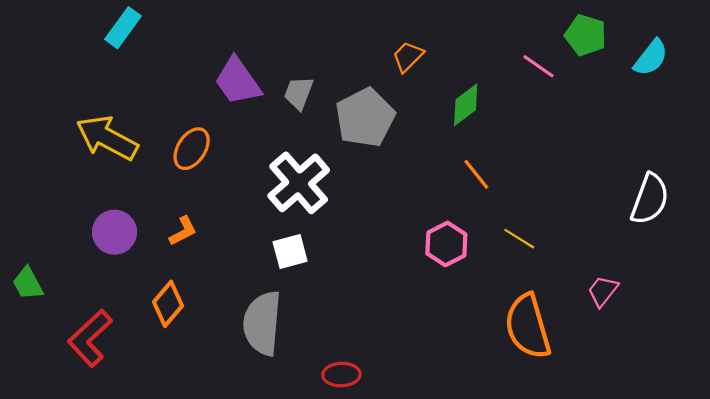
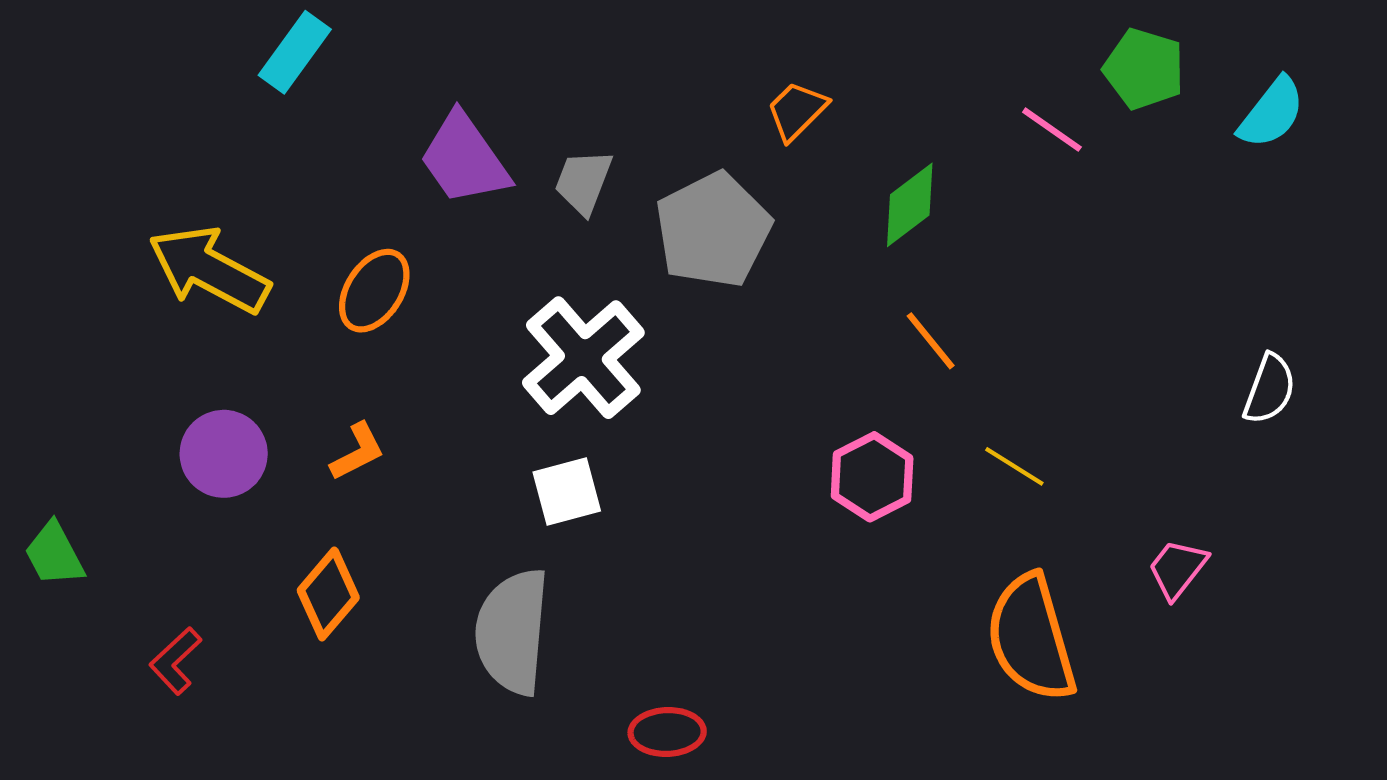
cyan rectangle: (123, 28) -> (295, 52), moved
white semicircle: (650, 199) -> (1269, 389), size x0.7
red L-shape: (90, 338) -> (176, 661), size x0.6

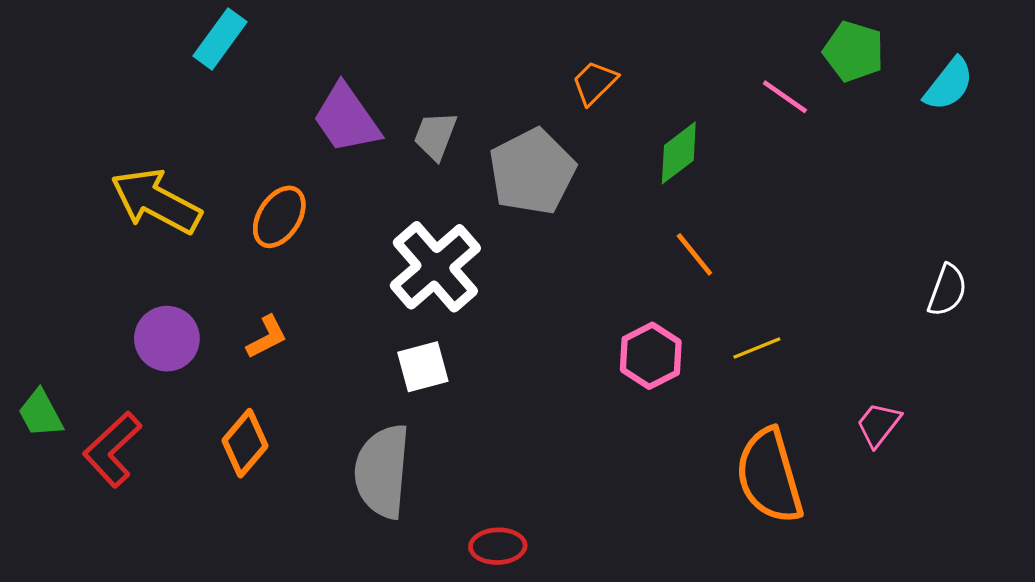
yellow line: (1014, 466) -> (757, 348), turned -54
red L-shape: (176, 661) -> (112, 449), moved, size x1.5

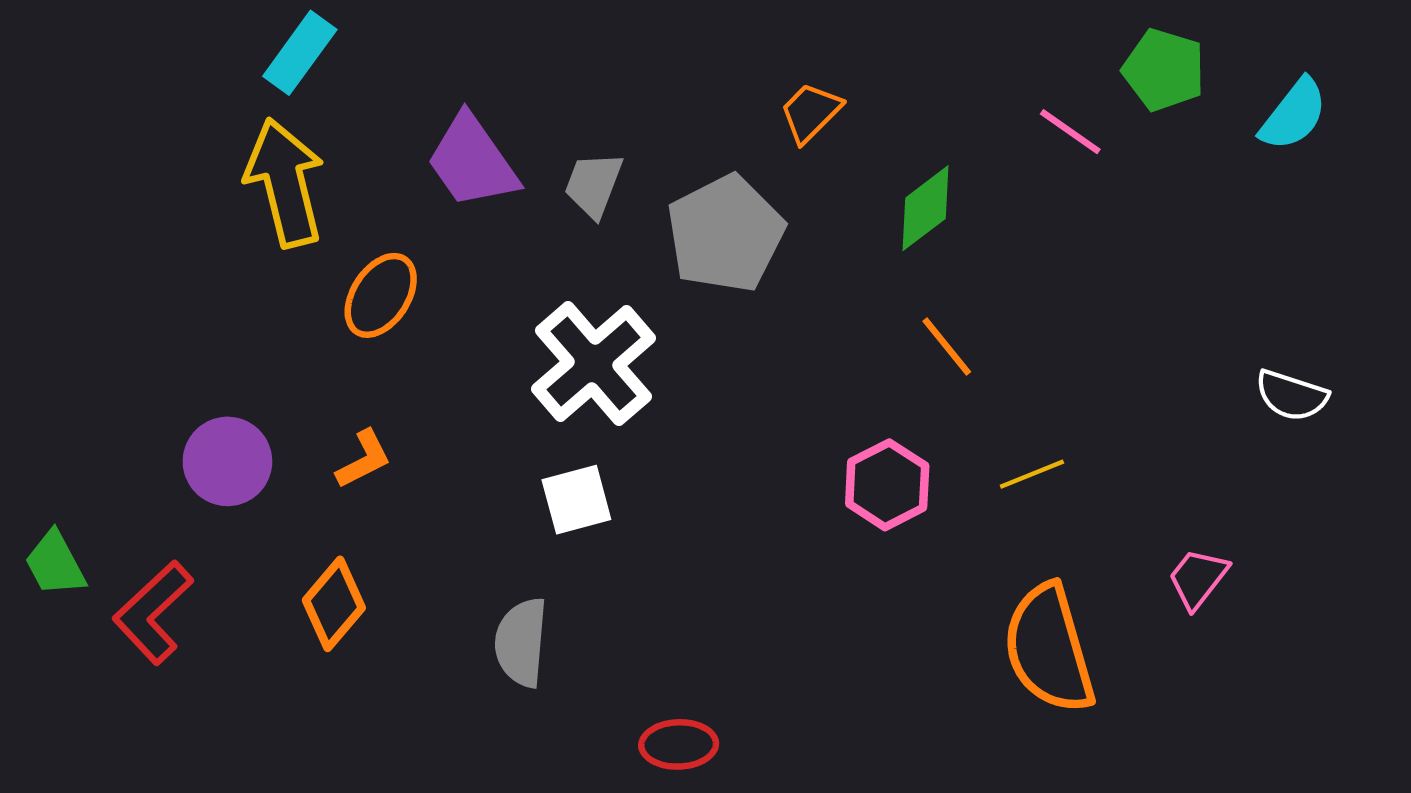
yellow arrow: (156, 201) -> (285, 183), moved, turned 48
white semicircle: (947, 290) -> (1292, 395), turned 88
gray semicircle: (382, 471) -> (521, 642), size x0.7

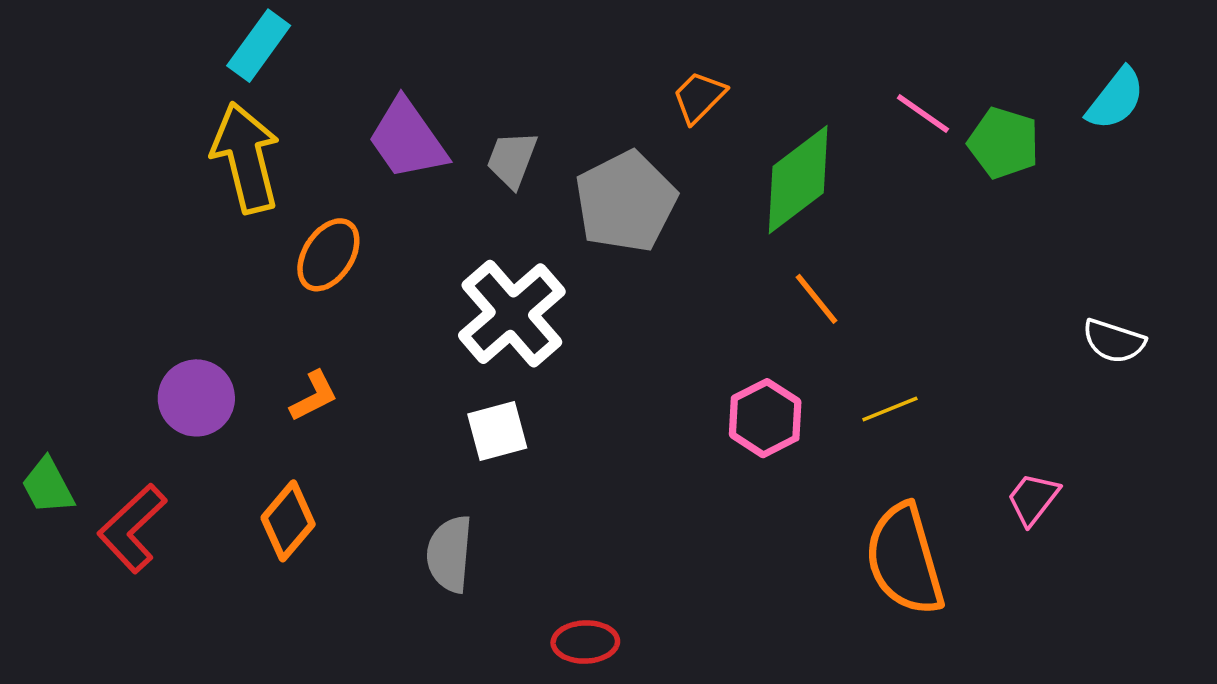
green pentagon: (1164, 70) -> (1004, 143), moved
green diamond: (925, 208) -> (798, 180), size x1.5

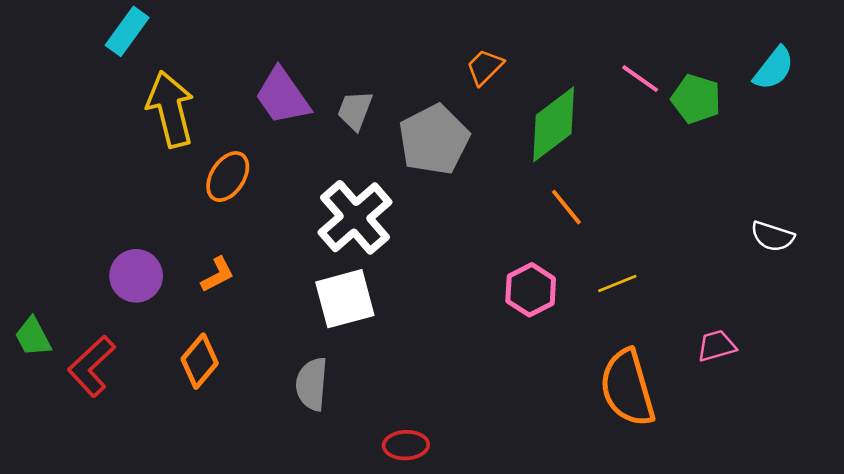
cyan rectangle: (259, 46) -> (127, 31), moved
white square: (497, 431) -> (345, 299), size x1.4
pink trapezoid: (1033, 499) -> (717, 346), turned 36

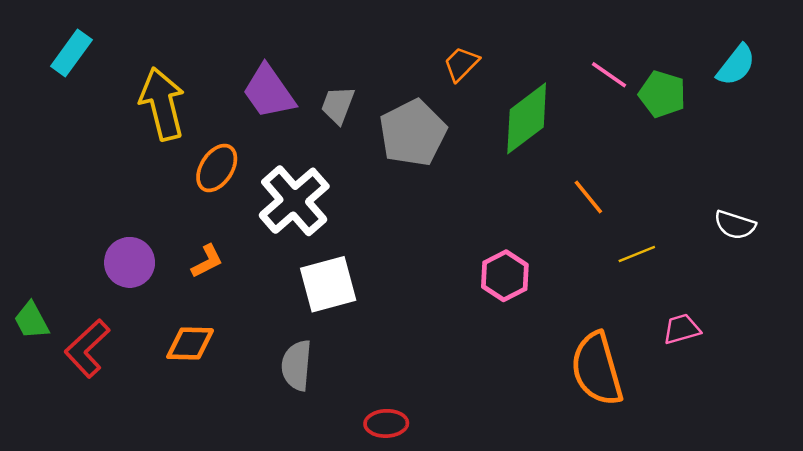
cyan rectangle: (127, 31) -> (71, 53), moved
orange line: (566, 207) -> (588, 197), moved
white cross: (355, 217) -> (294, 201), moved
yellow line: (617, 283) -> (637, 254), moved
orange diamond: (200, 361) -> (190, 344), turned 51

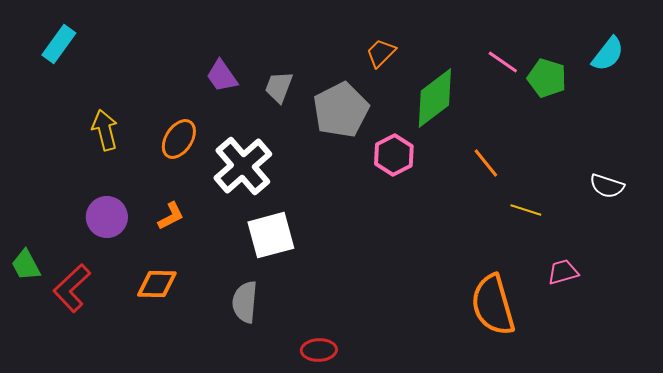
purple trapezoid: (269, 92) -> (222, 76), size x0.7
yellow arrow: (162, 104) -> (105, 130), moved, size x0.7
yellow line: (637, 254) -> (526, 210), turned 40
pink hexagon: (505, 276) -> (394, 155), moved

